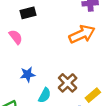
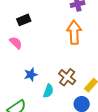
orange arrow: (82, 34) -> (74, 32), turned -60

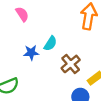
cyan semicircle: (48, 91) -> (50, 43), moved

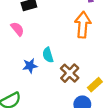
cyan semicircle: (50, 43) -> (48, 55), turned 136

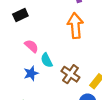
pink semicircle: (17, 29) -> (31, 46), moved

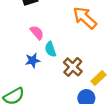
orange arrow: (75, 26) -> (85, 18), turned -50

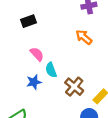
orange arrow: (85, 18) -> (84, 37), size x0.7

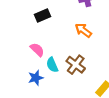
black rectangle: (28, 21) -> (43, 16), moved
brown cross: (74, 87) -> (76, 65), moved

